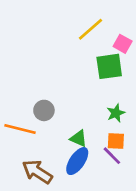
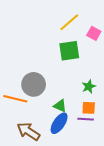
green square: (109, 66) -> (69, 51), moved
gray circle: (44, 110) -> (34, 84), size x1.5
purple line: (112, 156) -> (86, 119), turned -42

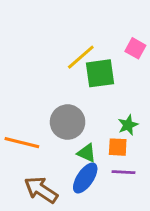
yellow line: (69, 22) -> (81, 57), moved
gray circle: (34, 84) -> (68, 122), moved
orange square: (89, 108) -> (118, 147), moved

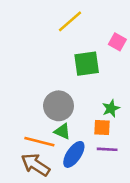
yellow line: (81, 57) -> (70, 21), moved
orange line: (22, 143) -> (39, 142), moved
green triangle: (87, 153) -> (62, 131), moved

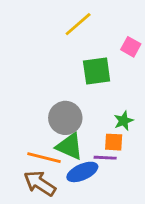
green triangle: (62, 131) -> (70, 146), size x1.5
purple line: (107, 149) -> (105, 158), moved
blue ellipse: (74, 154) -> (82, 172), turned 32

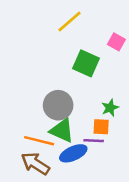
green square: (97, 71) -> (86, 63), turned 32

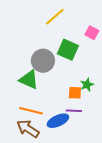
gray circle: (58, 105) -> (43, 61), moved
orange square: (101, 127) -> (75, 93), moved
green triangle: (62, 131) -> (29, 80), moved

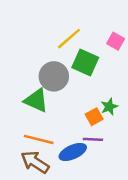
yellow line: (55, 17) -> (69, 39), moved
orange square: (75, 93) -> (94, 117), turned -32

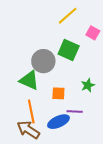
yellow line: (69, 39) -> (68, 16), moved
orange square: (94, 117) -> (58, 93), moved, turned 32
orange line: (39, 139) -> (31, 112), turned 65

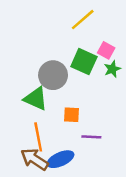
pink square: (93, 33) -> (106, 50), moved
green star: (88, 85) -> (112, 69), moved
blue ellipse: (58, 122) -> (60, 159), moved

